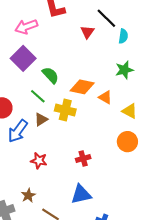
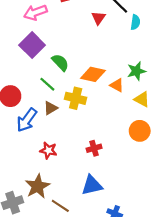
green star: (124, 70) -> (136, 71), moved
brown star: (28, 195) -> (38, 186), size x1.6

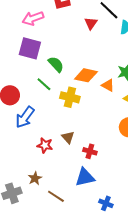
purple square: (32, 45) -> (30, 48), turned -30
brown triangle: (51, 108) -> (68, 137), moved, turned -40
red cross: (94, 148) -> (90, 151), moved, turned 32
brown star: (38, 186) -> (35, 178), size x0.6

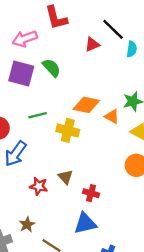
red triangle: (91, 23) -> (92, 44), turned 32
green semicircle: (56, 64) -> (51, 68), moved
green line: (44, 84) -> (38, 115), turned -56

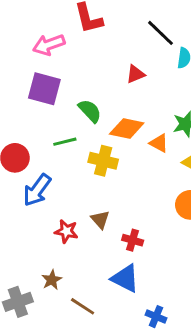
red triangle: (92, 44) -> (135, 74), moved
green semicircle: (51, 68) -> (90, 111), moved
blue triangle: (85, 223) -> (125, 278), turned 40

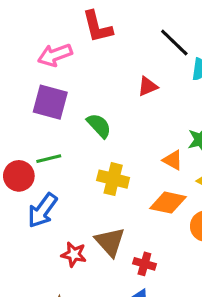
orange diamond: (127, 128) -> (168, 203), moved
green line: (65, 142) -> (49, 159), moved
brown triangle: (100, 220) -> (110, 242), size x1.5

